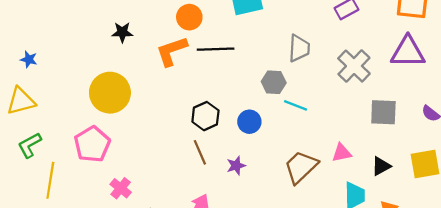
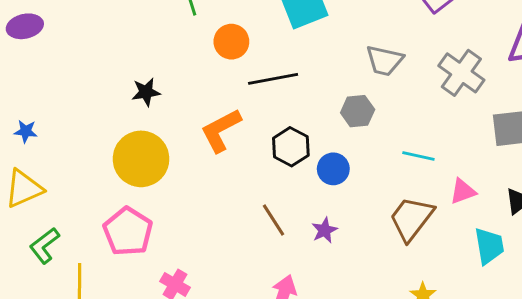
black star: (122, 32) -> (146, 92), moved
gray trapezoid: (299, 48) -> (384, 61), turned 108
orange L-shape: (172, 51) -> (221, 130), moved
cyan line: (296, 105) -> (418, 156), moved
black hexagon: (205, 116) -> (291, 147), moved

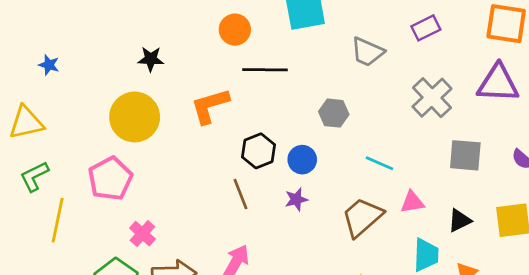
gray trapezoid: (384, 61) -> (367, 52), moved
blue star: (26, 131) -> (49, 65), moved
black hexagon: (291, 147) -> (259, 151), moved
purple star: (325, 230) -> (296, 199), moved

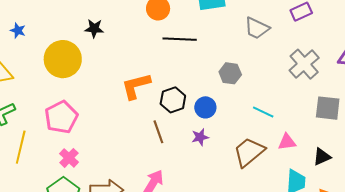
orange L-shape: (210, 106) -> (136, 86), moved
yellow circle: (135, 117) -> (63, 59), moved
pink cross: (142, 234) -> (69, 158), moved

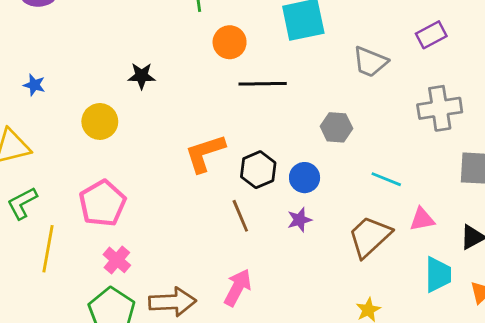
yellow circle: (63, 59) -> (100, 121), size x0.7
gray cross: (304, 64) -> (440, 108), turned 36

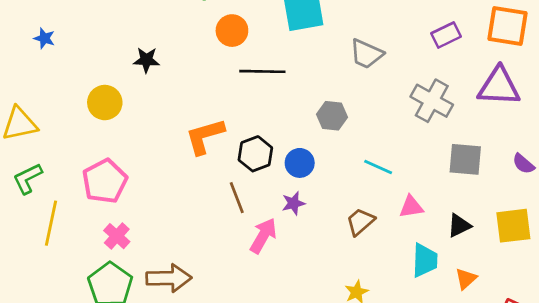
purple rectangle: (431, 35) -> (446, 35), moved
blue star: (34, 85) -> (44, 38), moved
gray cross: (440, 108) -> (432, 101), turned 36
brown trapezoid: (370, 237) -> (360, 222), size x0.7
pink arrow: (238, 288) -> (263, 236), moved

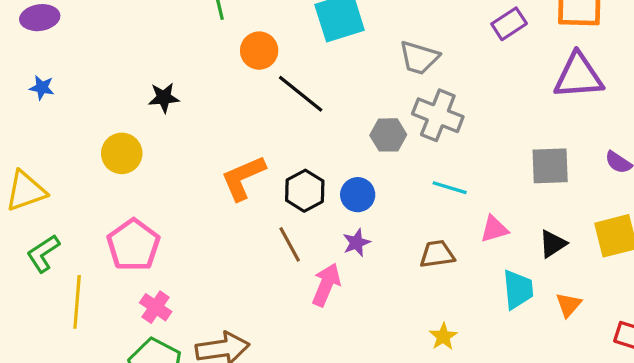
black line: (262, 71) -> (301, 94), turned 45
gray cross: (432, 101) -> (438, 115), moved
brown trapezoid: (360, 222) -> (437, 254), turned 40

